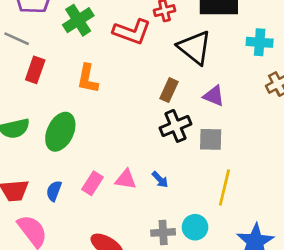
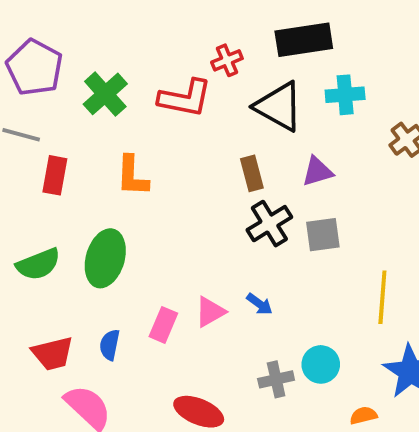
cyan cross: (260, 42) -> (345, 95), moved
brown rectangle: (169, 90) -> (252, 173), turned -30
purple triangle: (214, 96) -> (317, 172), turned -30
pink triangle: (126, 179) -> (210, 312), turned -30
yellow line: (224, 187) -> (382, 297), moved

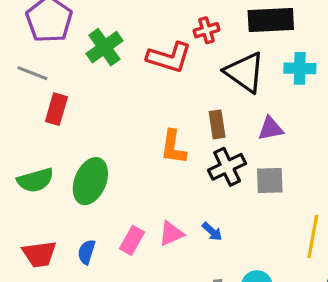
orange L-shape: (132, 176) -> (173, 147), moved

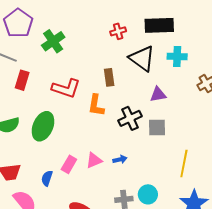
red L-shape: (169, 57) -> (66, 88), moved
brown rectangle: (217, 124) -> (109, 77), moved
blue arrow: (212, 231) -> (120, 159), turned -56
blue semicircle: (87, 252) -> (47, 178), moved

